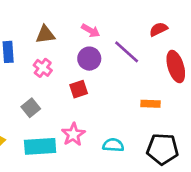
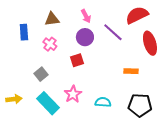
red semicircle: (158, 29) -> (137, 15), size x1.6
pink arrow: (91, 31) -> (86, 16), turned 32
cyan rectangle: (40, 146) -> (48, 103), turned 50

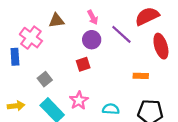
blue rectangle: (24, 32) -> (15, 57), moved
pink cross: (50, 44) -> (31, 38), moved, size x1.5

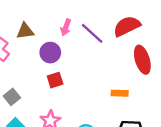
pink arrow: (93, 17) -> (66, 27), turned 48
purple line: (121, 34) -> (92, 33), moved
purple circle: (92, 40) -> (50, 53), moved

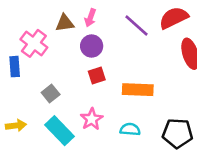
pink arrow: (66, 27) -> (90, 18), moved
orange rectangle: (120, 93) -> (138, 90), moved, size x1.6

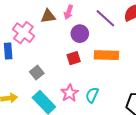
purple circle: (92, 46) -> (80, 34), moved
orange rectangle: (138, 90) -> (106, 55), moved
cyan semicircle: (130, 129) -> (92, 95), moved, turned -70

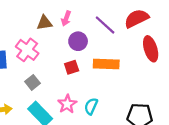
pink cross: (23, 33) -> (27, 50), moved

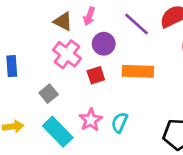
brown triangle: (44, 23) -> (63, 21), turned 35
pink cross: (27, 50) -> (67, 54), moved

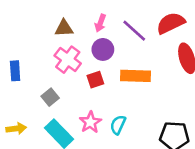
pink arrow: (89, 16) -> (100, 23), moved
brown triangle: (63, 21) -> (64, 28), turned -30

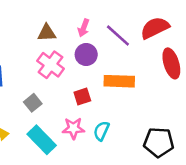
red square: (95, 80) -> (82, 97), moved
pink star: (90, 122) -> (73, 128), turned 30

